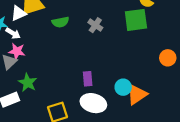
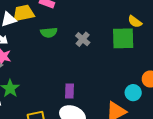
cyan circle: (123, 87) -> (133, 93), moved

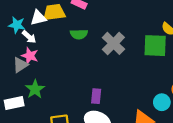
gray cross: (83, 39) -> (113, 43), size x1.5

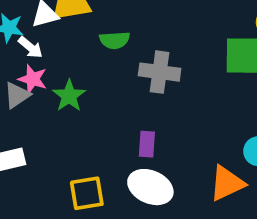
gray cross: (113, 43) -> (160, 72), moved, turned -35
green star: (35, 89) -> (69, 96), moved

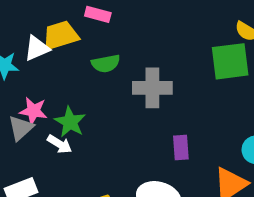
white arrow: (30, 47) -> (60, 144), moved
purple rectangle: (147, 144) -> (181, 148), moved

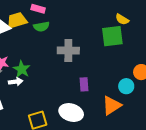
green semicircle: (106, 64) -> (41, 27), moved
white arrow: (60, 144) -> (16, 82), turned -40

